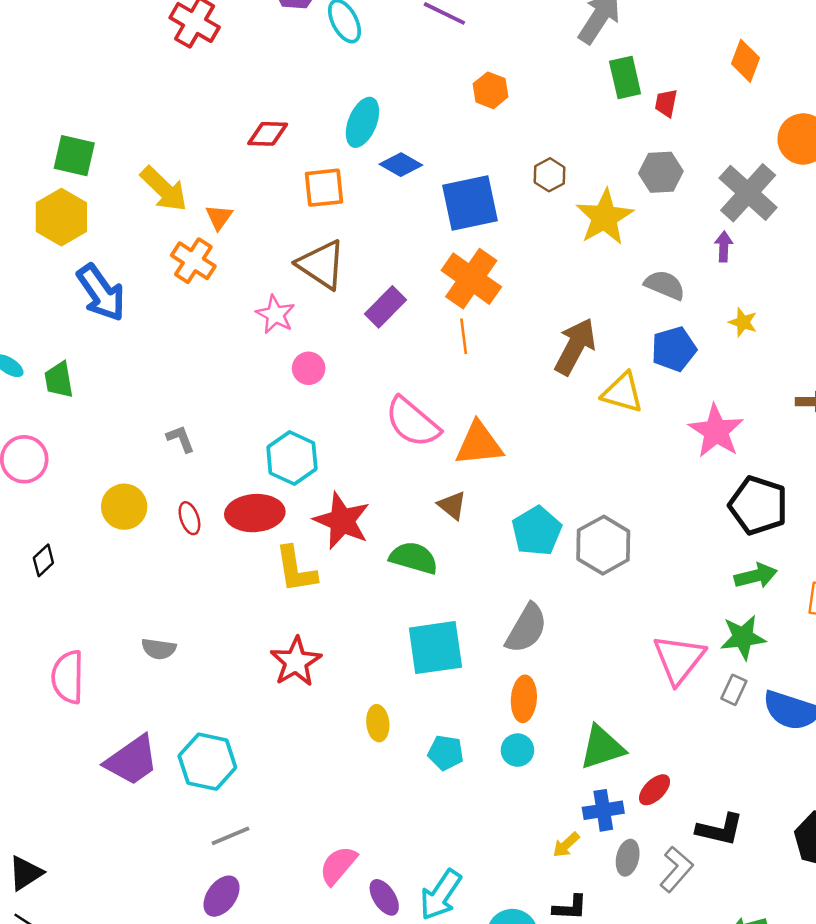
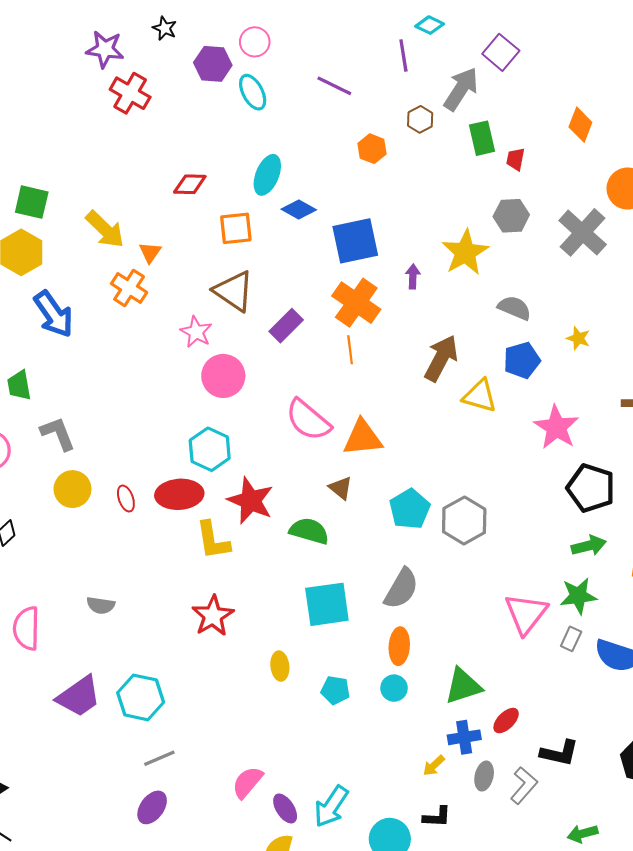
brown hexagon: (549, 175) -> (420, 119), moved
purple arrow: (724, 247) -> (413, 276), moved
pink circle: (309, 368) -> (223, 376), size x1.6
gray L-shape: (181, 439) -> (58, 434), moved, size x1.5

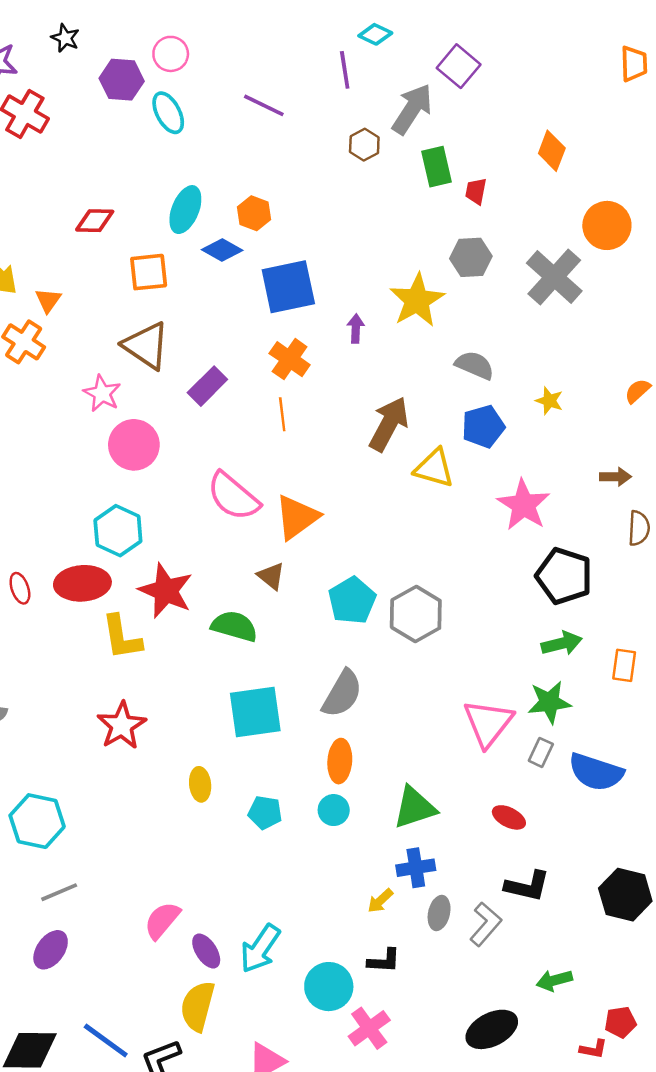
orange hexagon: (372, 149) -> (254, 213), moved
orange cross: (356, 303) -> (290, 359), size x0.7
orange triangle: (363, 438) -> (297, 517), turned -30
red ellipse: (506, 721) -> (509, 817), moved, turned 72

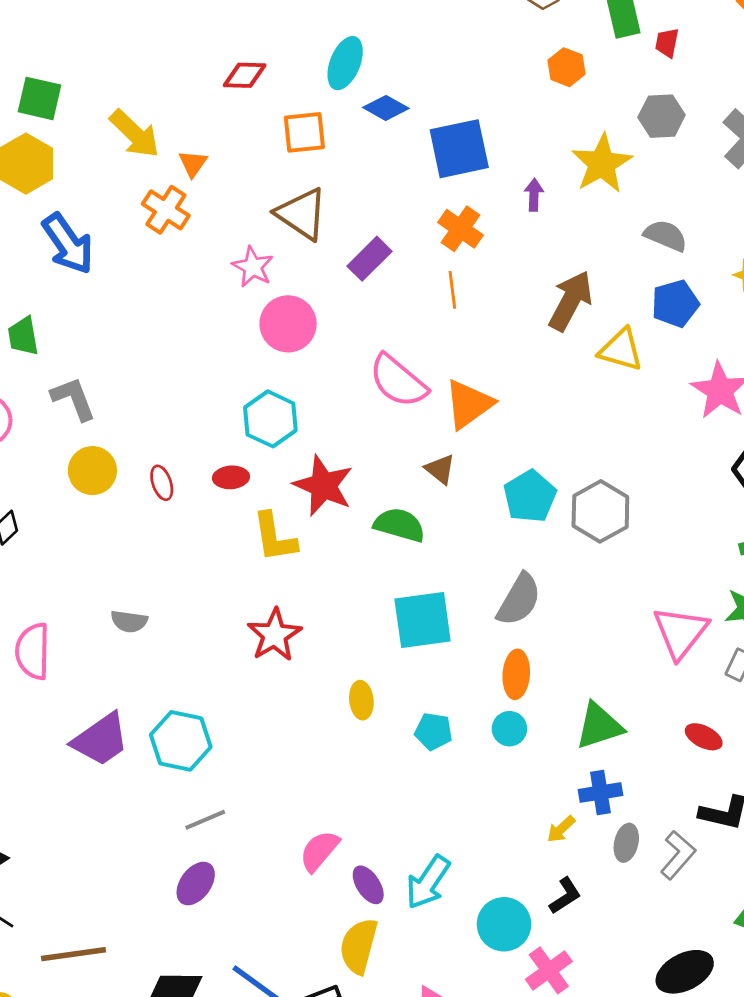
orange hexagon: (254, 213) -> (566, 67), moved
red ellipse: (82, 583) -> (231, 477), size x0.6
black L-shape: (384, 961) -> (565, 896), turned -36

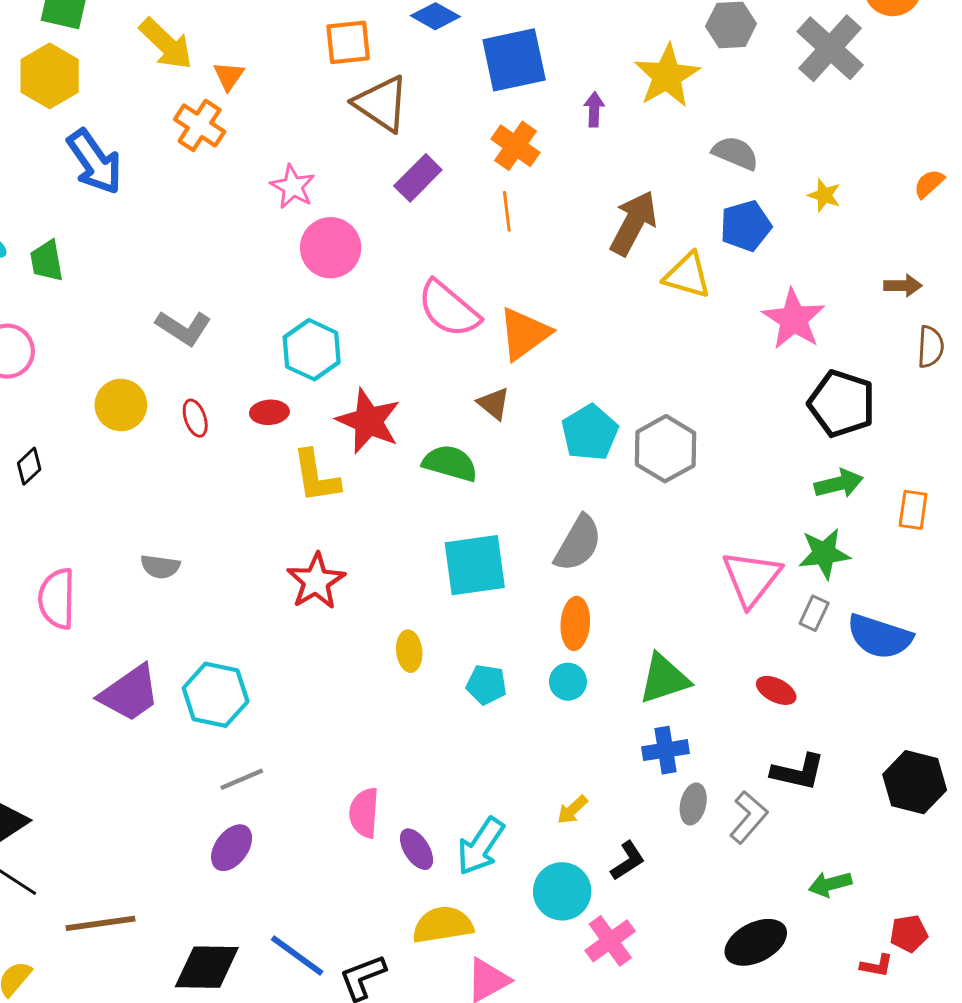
brown triangle: (302, 214) -> (382, 104), moved
gray L-shape: (73, 399) -> (184, 328), moved, turned 144
yellow arrow: (561, 829) -> (572, 810), moved
pink semicircle: (319, 851) -> (364, 813), turned -36
yellow semicircle: (359, 946) -> (443, 925), moved, turned 66

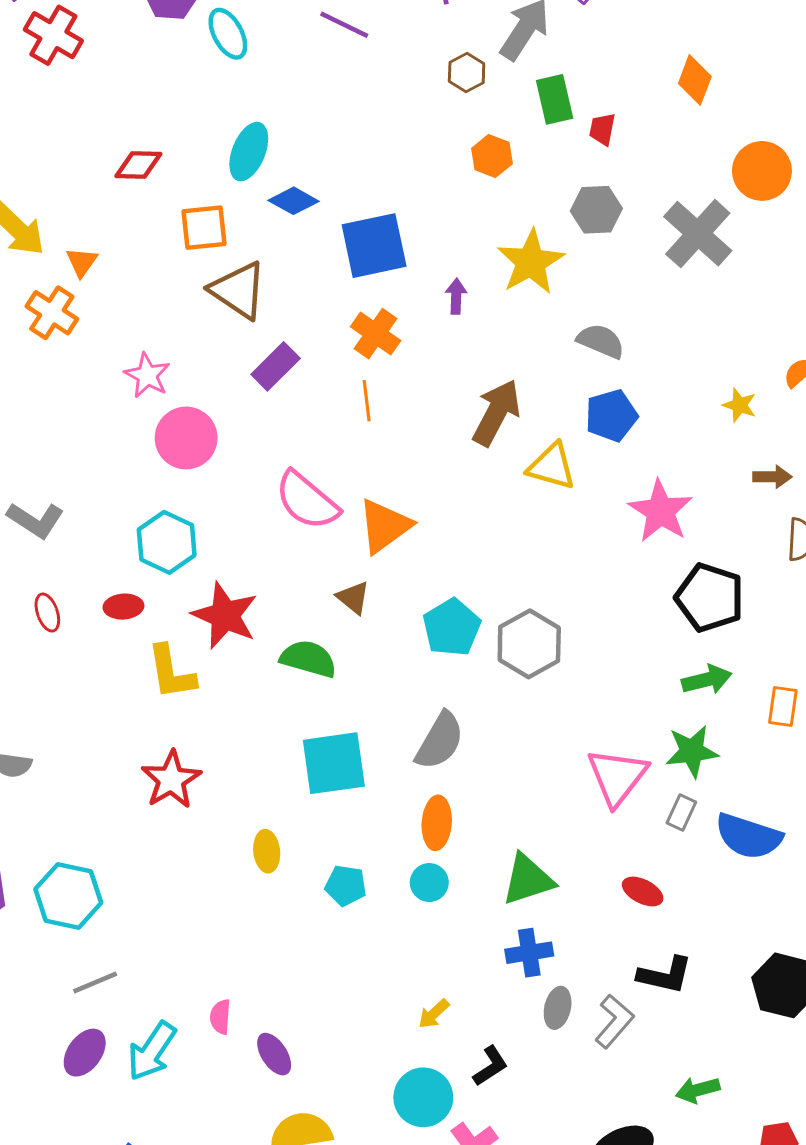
yellow star: (824, 195) -> (740, 405), moved
pink semicircle: (364, 813) -> (220, 1017), size x0.7
cyan arrow: (481, 846) -> (152, 1051), moved

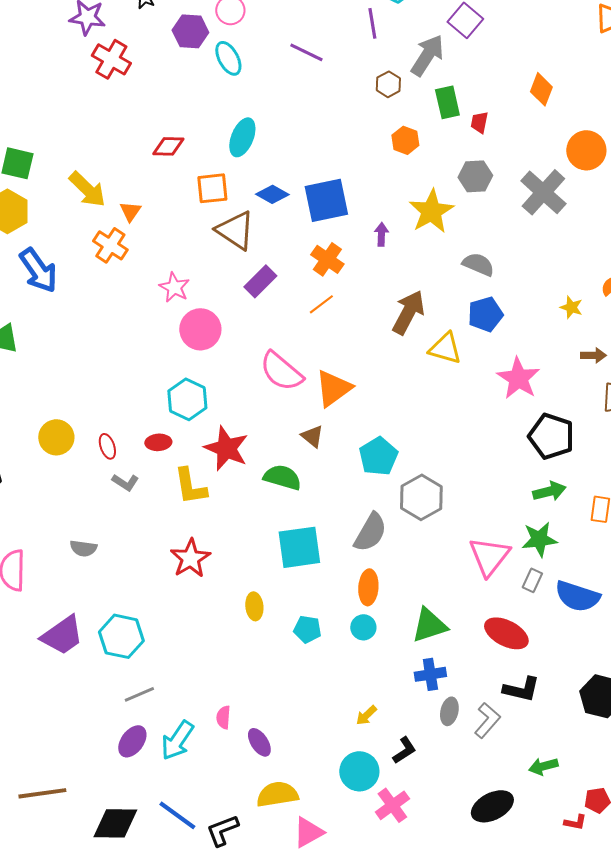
blue diamond: (294, 201) -> (272, 194), moved
orange line: (367, 401) -> (321, 304), turned 60
gray L-shape: (35, 520) -> (125, 482), moved, size x0.7
gray hexagon: (529, 644) -> (421, 497), moved
red ellipse: (643, 891) -> (506, 633), size x1.6

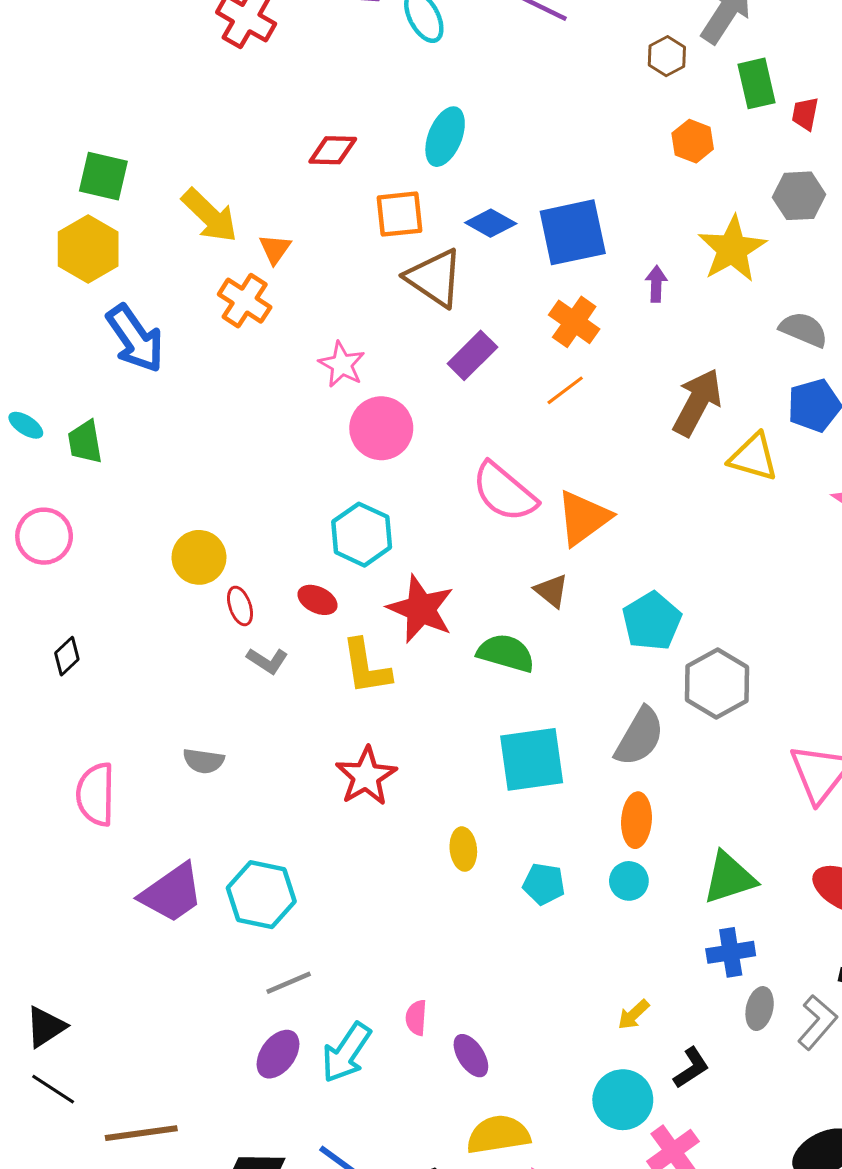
yellow circle: (56, 437) -> (199, 557), moved
red ellipse: (158, 442) -> (317, 600), turned 30

